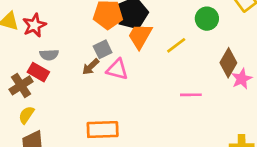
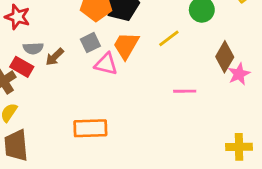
red star: (34, 25) -> (17, 17), turned -30
orange trapezoid: (140, 36) -> (126, 45), moved
brown arrow: (91, 67) -> (55, 57), moved

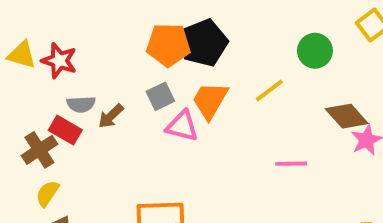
brown diamond: (225, 57) -> (347, 116), turned -72

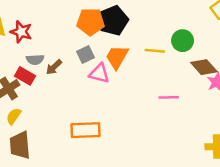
green circle: (315, 51) -> (183, 41), moved
yellow line: (269, 90) -> (155, 51), turned 42

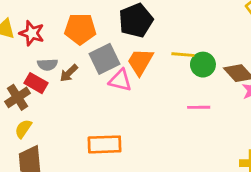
orange pentagon: (91, 22) -> (80, 29), moved
green circle: (183, 41) -> (203, 65), moved
gray square: (85, 54) -> (105, 59), size x1.5

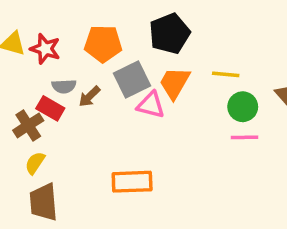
green circle: (203, 65) -> (243, 107), moved

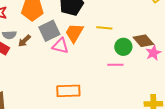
green circle: (243, 107) -> (123, 47), moved
orange rectangle: (132, 182) -> (68, 91), moved

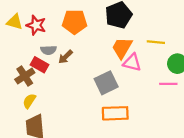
gray square: (49, 31) -> (106, 83), moved
pink triangle: (60, 46) -> (132, 62), moved

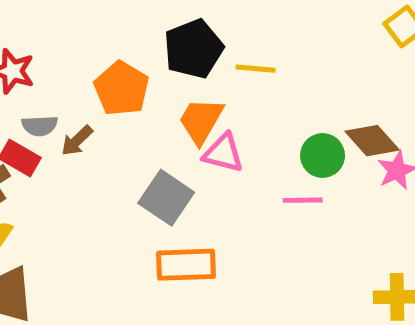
orange pentagon: (75, 22) -> (122, 89), moved, turned 30
yellow line: (156, 42) -> (256, 69), moved
gray square: (106, 83) -> (166, 198), turned -30

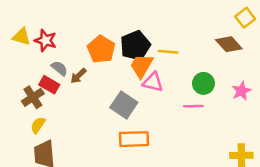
black pentagon: (194, 49) -> (135, 45), moved
yellow line: (256, 69) -> (168, 52), moved
gray semicircle: (40, 126) -> (59, 68), turned -138
brown diamond: (372, 141) -> (229, 44), moved

